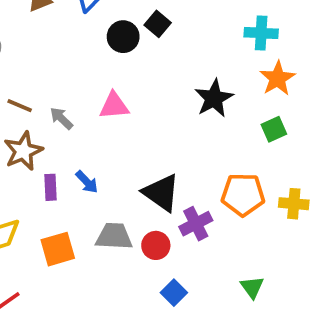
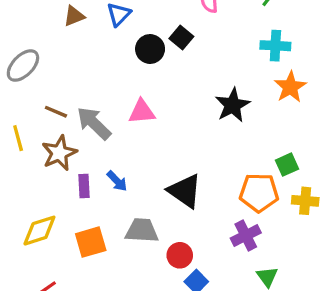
gray arrow: (61, 118) -> (94, 123), size x1.6
green square: (274, 129) -> (287, 165), moved
purple cross: (196, 224) -> (246, 235), moved
red circle: (156, 245) -> (180, 255), moved

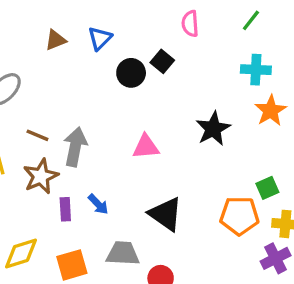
pink triangle: (142, 112) -> (146, 147), moved
gray arrow: (94, 123) -> (75, 147), turned 57
purple cross: (246, 235) -> (276, 258), moved

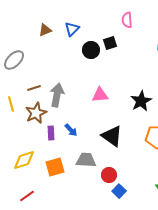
black square: (162, 61) -> (110, 43), turned 32
black star: (213, 129) -> (141, 101), moved
brown line: (37, 135) -> (34, 88), turned -40

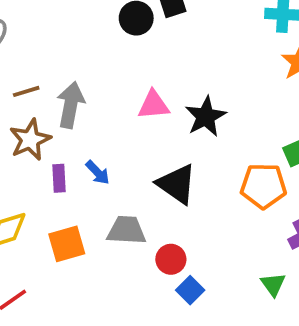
black star: (141, 101) -> (206, 117), moved

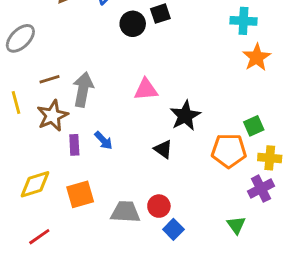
black star: (206, 117) -> (185, 116), moved
black triangle: (177, 184) -> (163, 149), size x0.6
gray trapezoid: (127, 230) -> (125, 212), moved

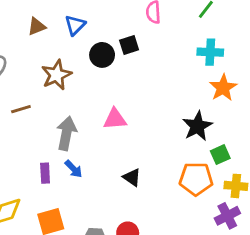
gray arrow: (83, 89) -> (66, 133), moved
brown star: (52, 116) -> (56, 75), moved
black star: (185, 116) -> (197, 126), moved

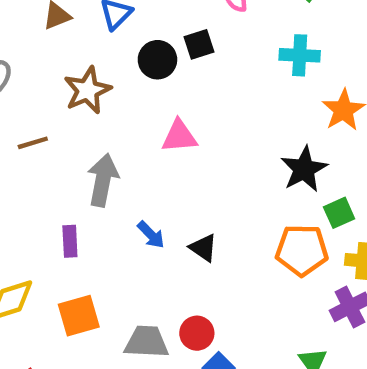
cyan cross: (210, 52) -> (300, 55), moved
pink triangle: (115, 119) -> (179, 136), moved
blue arrow: (74, 169) -> (151, 235), moved

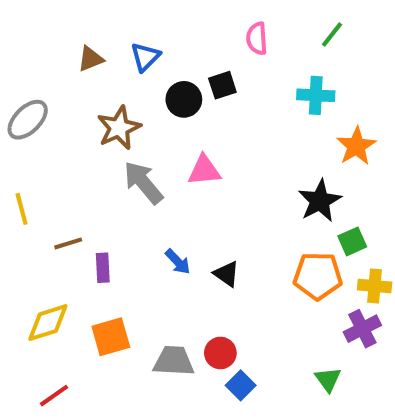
brown line: (33, 143) -> (68, 243), moved
gray arrow: (103, 180) -> (143, 183), moved, turned -51

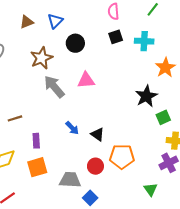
black square: (222, 85) -> (116, 37), moved
purple rectangle: (103, 268) -> (36, 141), moved
orange pentagon: (318, 276) -> (122, 157), moved
red circle: (220, 353) -> (95, 166), moved
blue square: (241, 385) -> (90, 198), moved

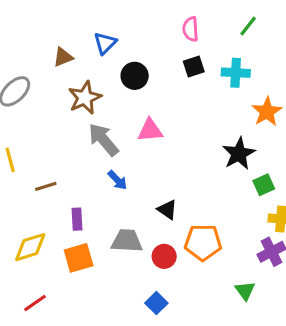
brown triangle: (27, 22) -> (63, 57), moved
blue arrow: (72, 128) -> (117, 180), moved
gray trapezoid: (70, 180) -> (127, 241), moved

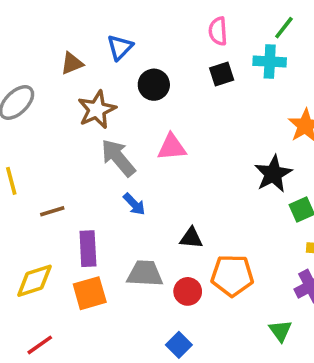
cyan cross: (236, 73) -> (270, 62), moved
black triangle: (167, 210) -> (191, 238), turned -30
purple rectangle: (77, 219) -> (88, 249), size x1.4

